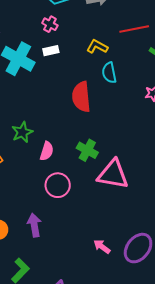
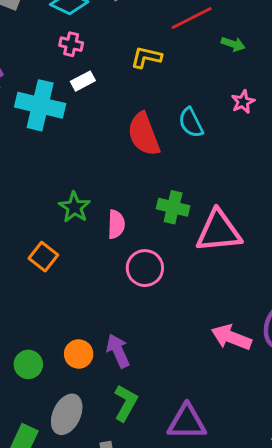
cyan semicircle: (109, 73) -> (191, 123), moved
purple arrow: (34, 225) -> (118, 351), moved
pink arrow: (102, 247) -> (231, 337), size x1.5

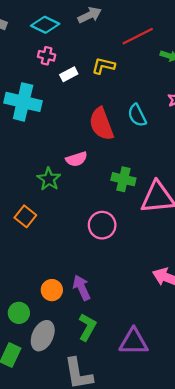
white rectangle: (83, 81) -> (69, 74), moved
pink semicircle: (116, 224) -> (77, 159), moved, turned 70
green circle: (28, 364) -> (19, 313), moved

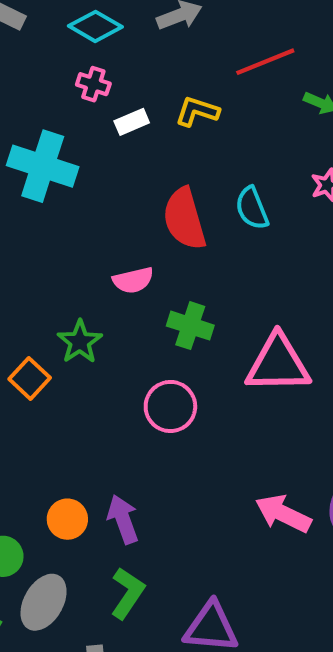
green star: (49, 179) -> (80, 342), moved
green cross: (123, 179) -> (190, 326), moved

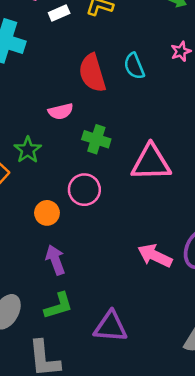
orange circle: (67, 519) -> (47, 213), moved
green L-shape: (128, 593) -> (59, 306), turned 40

